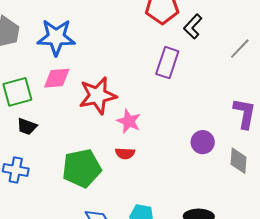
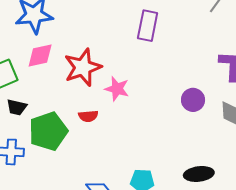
red semicircle: (125, 153) -> (88, 116), moved
green pentagon: (82, 168) -> (48, 131), moved

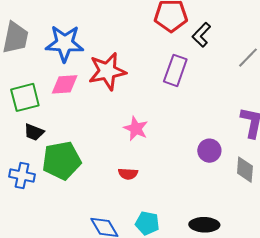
red star: (83, 67) -> (107, 71), moved
red semicircle: (88, 116) -> (128, 174), moved

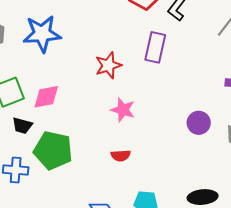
red star: (107, 71) -> (108, 65), moved, size x0.7
pink diamond: (65, 84) -> (46, 97), moved
green pentagon: (62, 160) -> (53, 150), turned 30

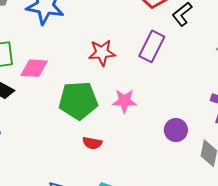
pink star: (123, 110) -> (124, 101), moved, turned -30
green pentagon: (53, 150) -> (78, 101), moved, turned -30

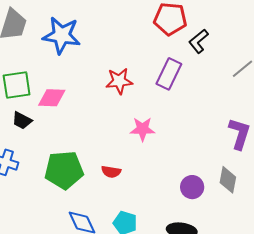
green pentagon: (78, 101) -> (64, 170), moved
purple circle: (176, 130) -> (192, 187), moved

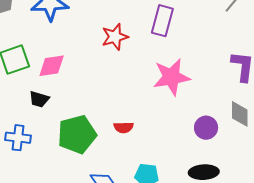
black trapezoid: (22, 121) -> (39, 99), moved
pink star: (143, 129) -> (171, 77), moved, size x1.5

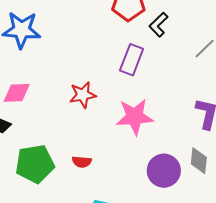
red star: (115, 37) -> (83, 95), moved
purple circle: (206, 128) -> (164, 171), size x1.4

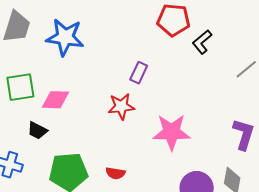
purple rectangle: (132, 60) -> (139, 73), moved, size x0.7

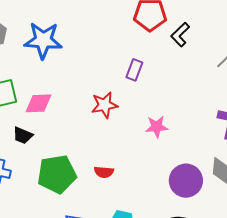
purple rectangle: (139, 73) -> (134, 70), moved
pink star: (172, 132) -> (157, 127), size x0.6

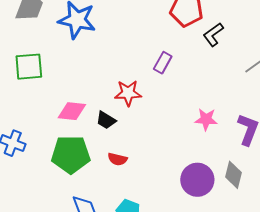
pink diamond: (39, 103) -> (72, 111), moved
pink star: (157, 127) -> (206, 119), moved
black trapezoid: (23, 135) -> (106, 120), moved

